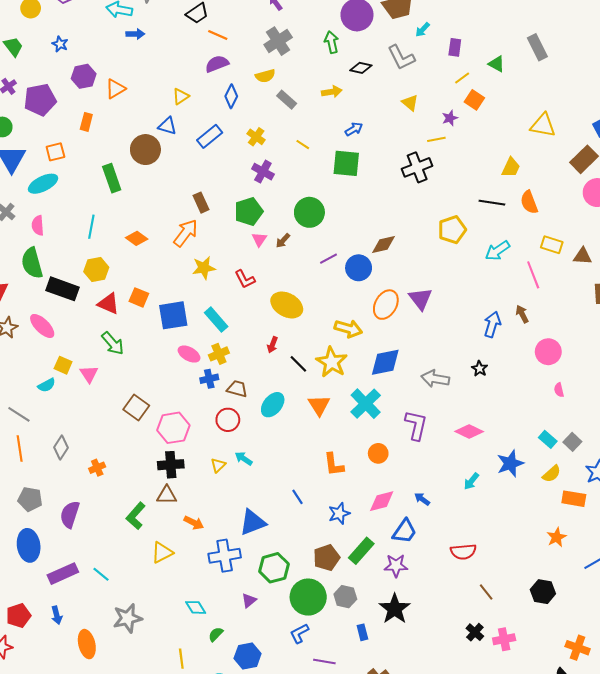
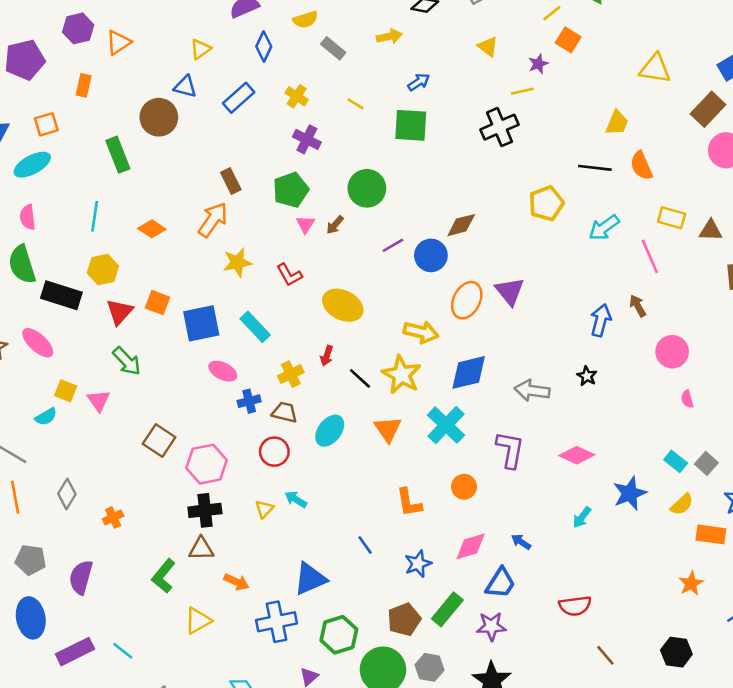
red triangle: (108, 304) -> (120, 312), turned 50
yellow cross: (219, 354) -> (291, 374), moved

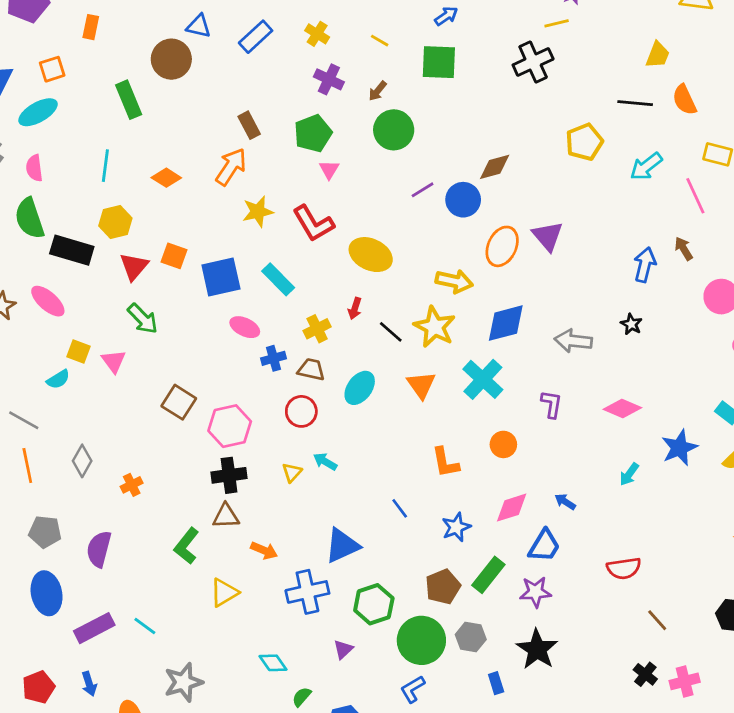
brown arrow: (335, 225) -> (378, 91), moved
red L-shape: (289, 275) -> (313, 223), size x1.5
purple L-shape: (510, 450) -> (552, 404), size x0.7

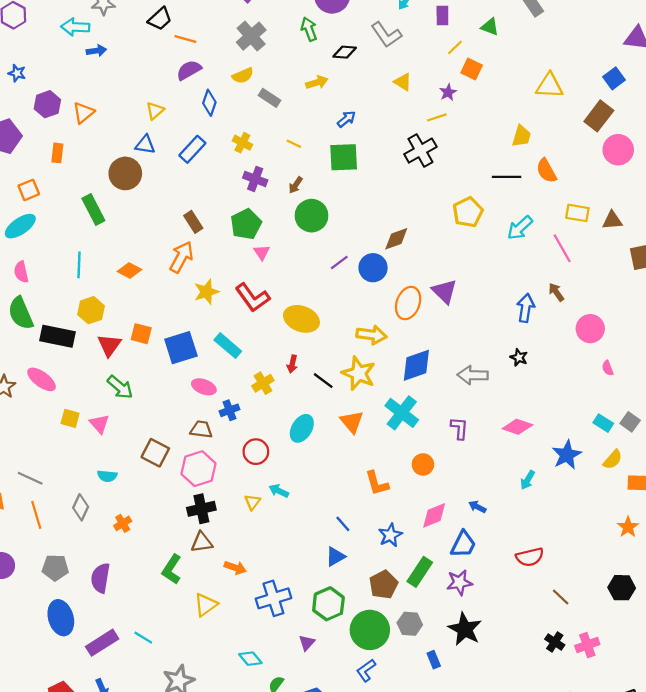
brown trapezoid: (311, 369) -> (201, 429), moved
cyan semicircle: (58, 379) -> (107, 476), moved, turned 42
blue triangle: (342, 546) -> (335, 557), moved, size x0.7

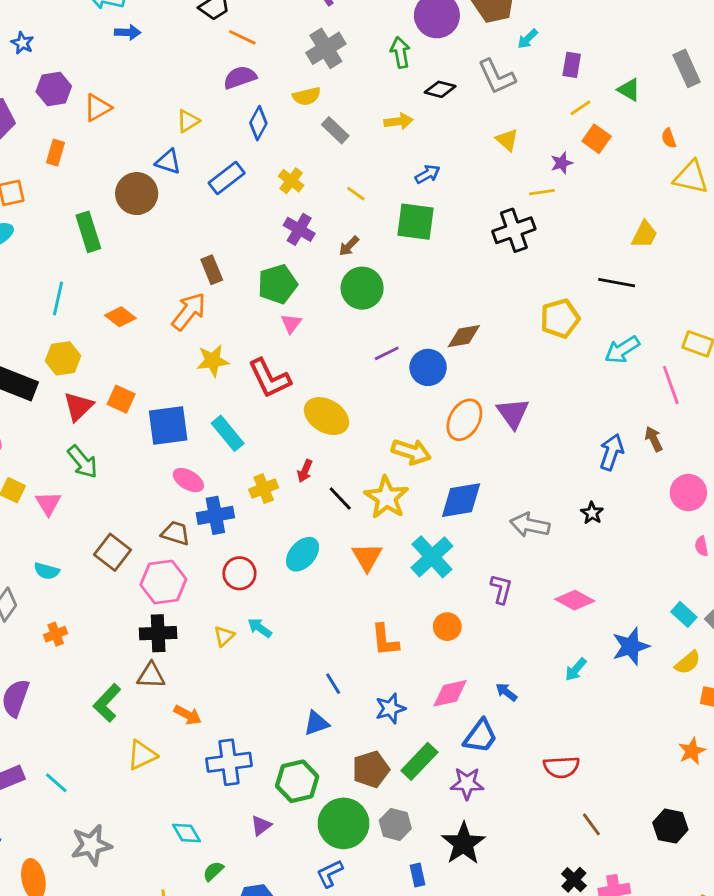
orange semicircle: (546, 171) -> (669, 138), moved, size x0.6
blue cross: (229, 410) -> (215, 515), size x1.4

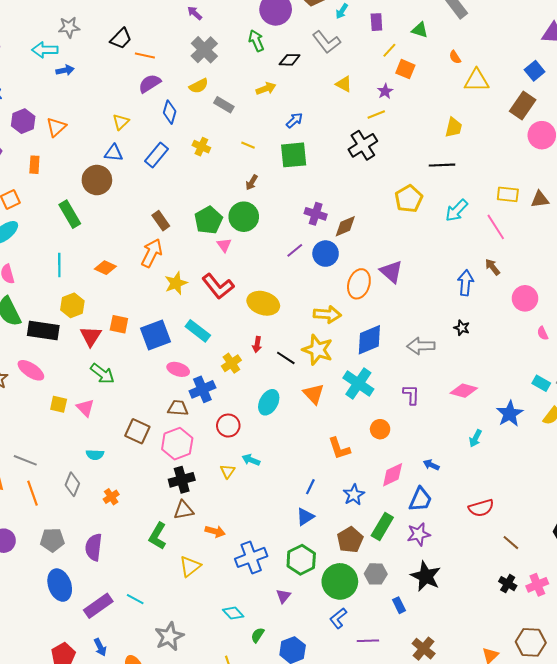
purple cross: (299, 229) -> (316, 214), moved
green circle: (362, 288) -> (244, 217), moved
blue line: (333, 684) -> (310, 487), turned 70

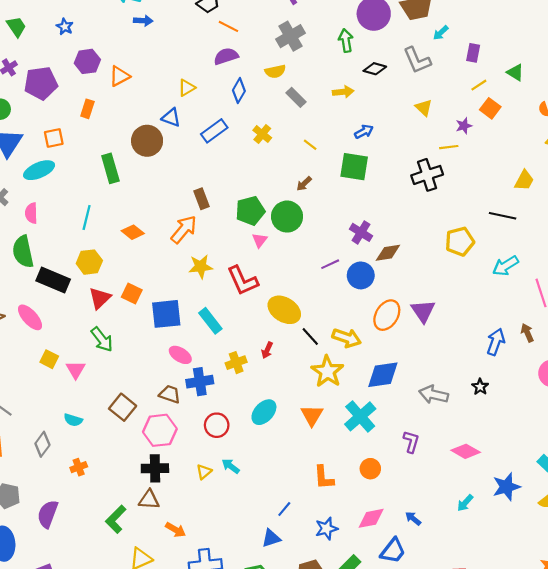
black line: (286, 358) -> (310, 336), moved

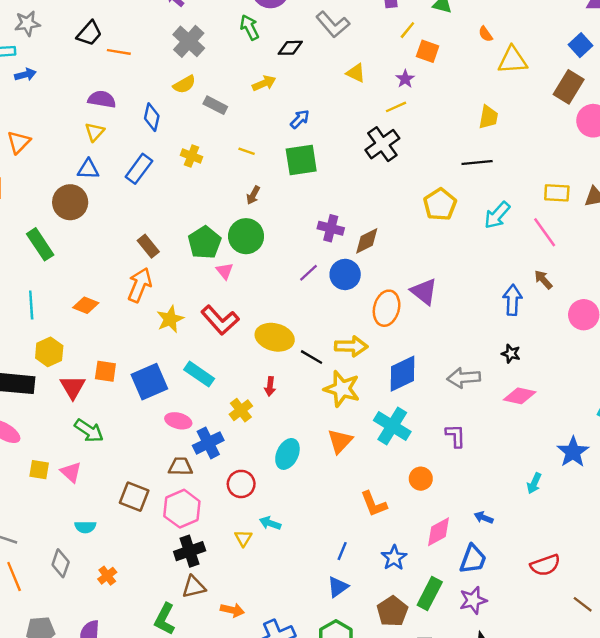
purple semicircle: (226, 56) -> (102, 99), moved, turned 45
orange triangle: (312, 415) -> (340, 441), turned 30
pink diamond: (466, 451) -> (520, 396), moved

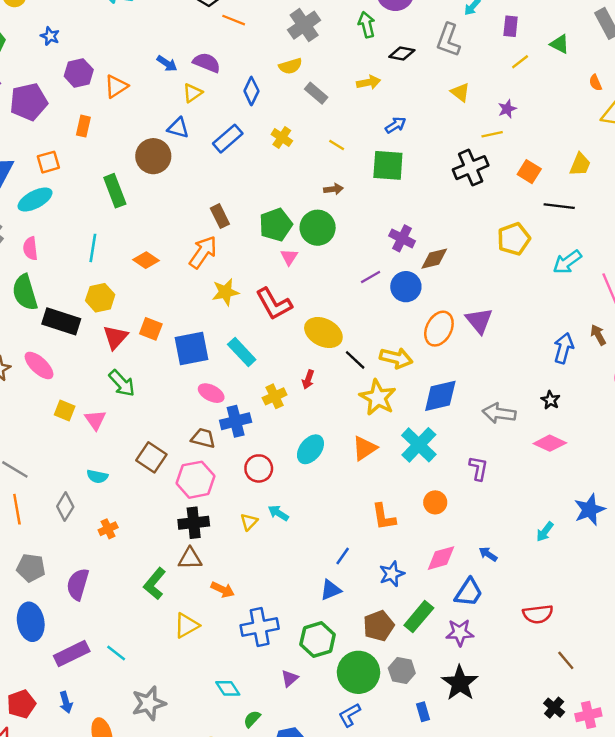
gray L-shape: (333, 24) -> (448, 40), turned 48
orange square: (428, 51) -> (529, 172), moved
blue arrow: (25, 75) -> (167, 63), moved, turned 36
brown arrow: (253, 195) -> (333, 189), turned -138

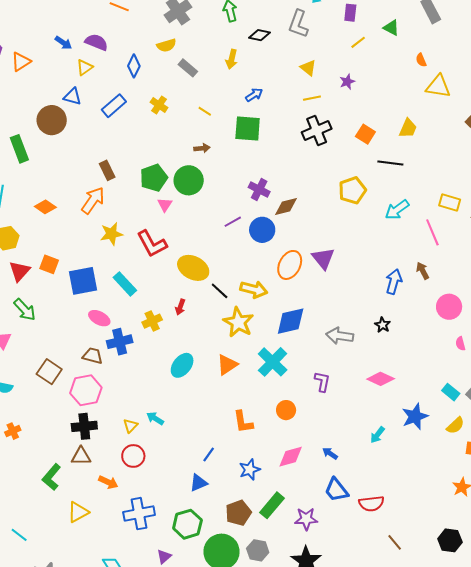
yellow arrow: (369, 82) -> (232, 59), turned 114
yellow line: (492, 134) -> (312, 98), moved
pink diamond: (550, 443) -> (381, 379), moved
red circle: (259, 468) -> (133, 456), moved
blue trapezoid: (469, 592) -> (336, 490), moved, turned 108

